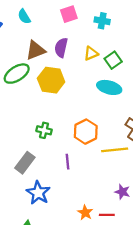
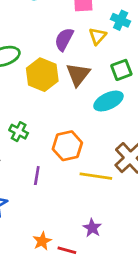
brown triangle: (36, 50) -> (78, 74), moved, turned -45
yellow triangle: (91, 53) -> (98, 36), moved, turned -40
cyan ellipse: (109, 87) -> (108, 101), turned -55

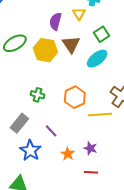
purple line: (37, 176) -> (51, 131), moved, turned -40
purple star: (92, 228) -> (90, 148), moved
orange star: (42, 241) -> (68, 154), moved

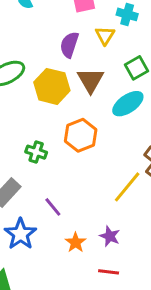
orange hexagon: (75, 97) -> (81, 135), moved
yellow line: (100, 114) -> (127, 187), turned -50

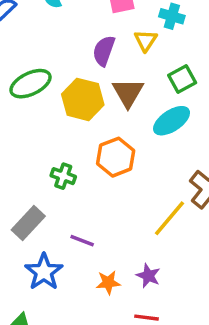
purple line: (53, 207) -> (82, 241), turned -30
orange star: (76, 242) -> (108, 283), turned 30

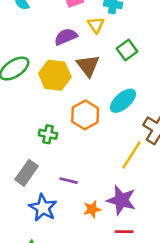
purple semicircle: (104, 51) -> (66, 37), turned 55
cyan ellipse: (172, 121) -> (123, 101), moved
purple star: (148, 276) -> (121, 200), size x1.6

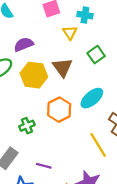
purple semicircle: (66, 37) -> (24, 44), moved
green cross: (48, 134) -> (27, 126), turned -35
yellow line: (131, 155) -> (98, 145), turned -65

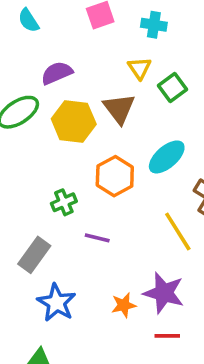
yellow triangle: (70, 33) -> (139, 68), moved
purple line: (44, 166) -> (97, 238), moved

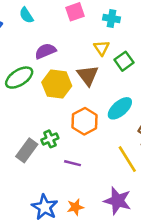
gray rectangle: (34, 255) -> (27, 150), moved
orange star: (124, 305) -> (75, 207), moved

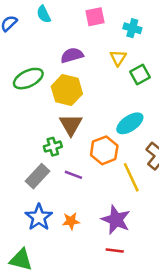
purple semicircle: (45, 51) -> (72, 55), moved
brown triangle: (88, 75) -> (71, 125), moved
orange hexagon: (85, 121) -> (104, 150), moved
gray rectangle: (27, 150) -> (37, 176), moved

